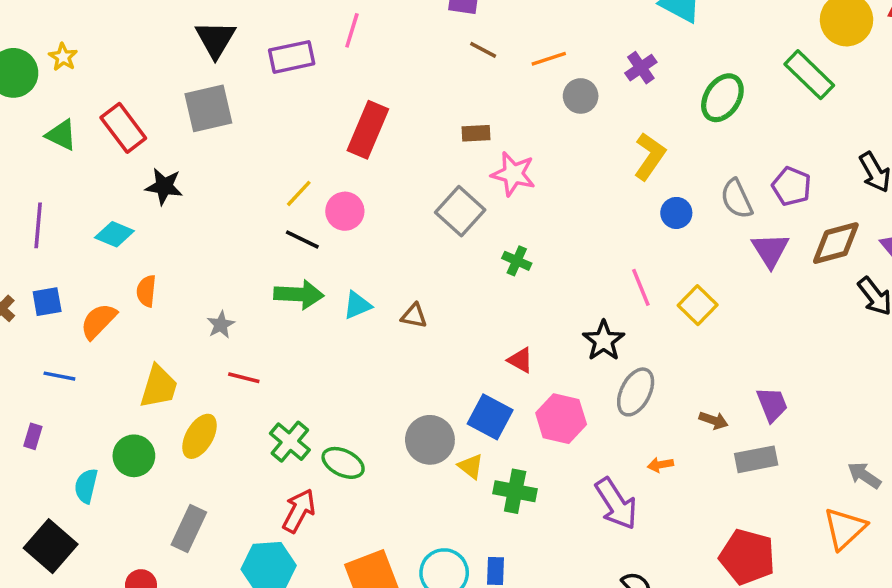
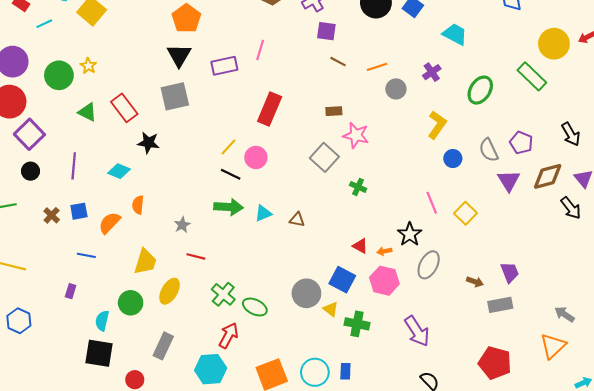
orange arrow: (660, 465) -> (384, 251), moved
black square: (51, 546) -> (99, 353), moved, turned -32

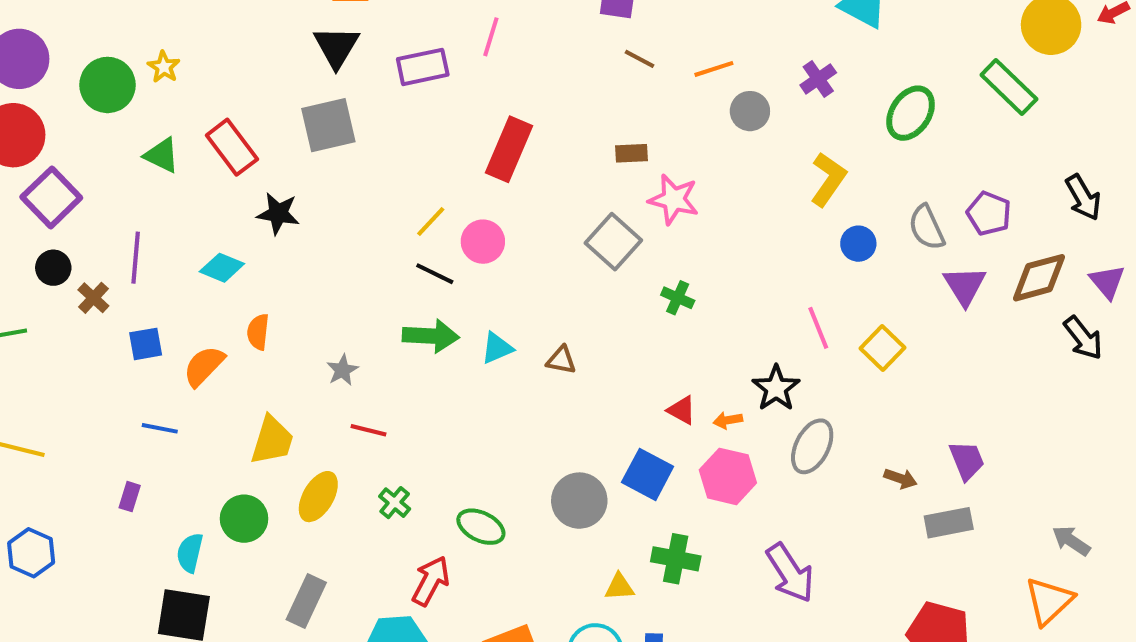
brown cross: (52, 215) -> (93, 298), moved
green cross: (223, 294) -> (395, 503), moved, size x0.7
yellow triangle: (331, 309) -> (619, 587), moved, turned -42

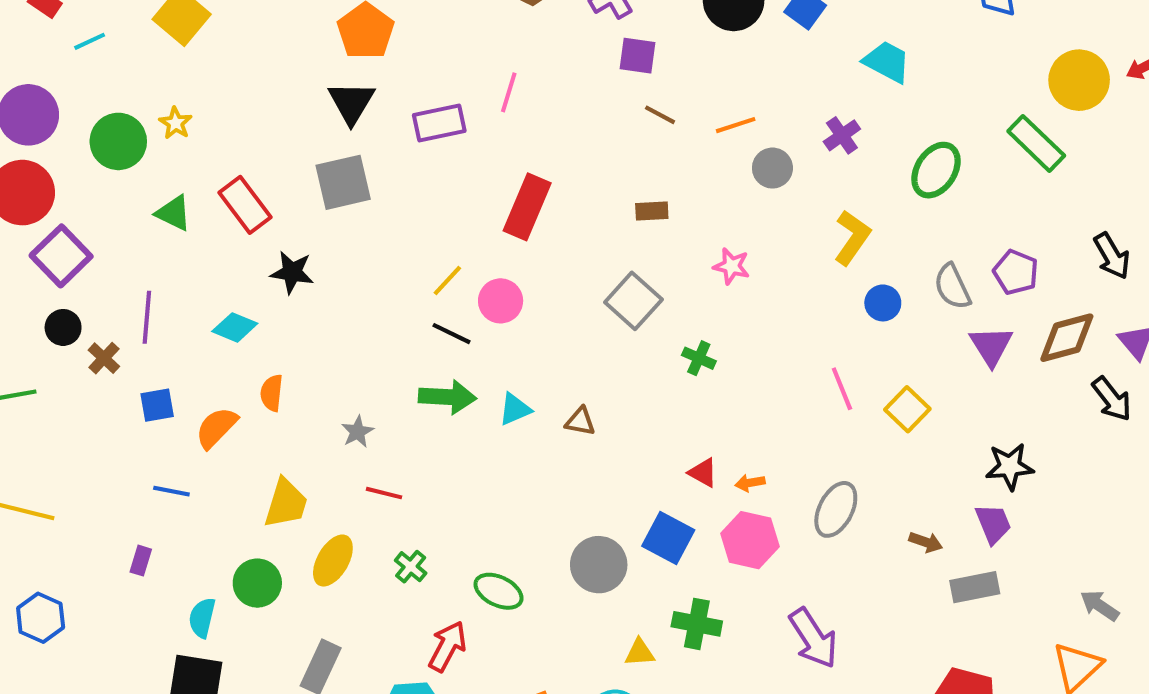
pink star: (674, 199) -> (732, 266), moved, size x0.7
black star: (776, 388) -> (1010, 466), moved, turned 30

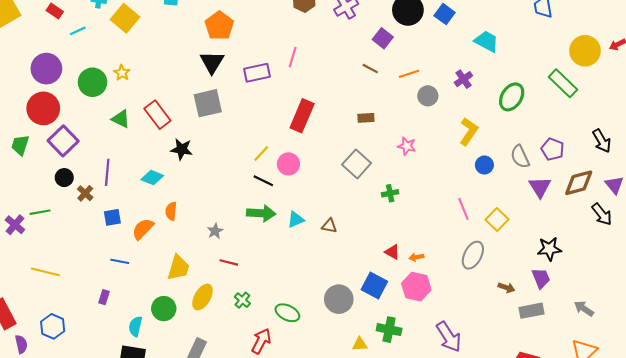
purple square: (638, 56) -> (383, 38), moved, turned 30
green cross: (699, 358) -> (390, 193), turned -35
gray ellipse: (836, 509) -> (473, 255), moved
gray arrow: (1100, 606) -> (584, 309), moved

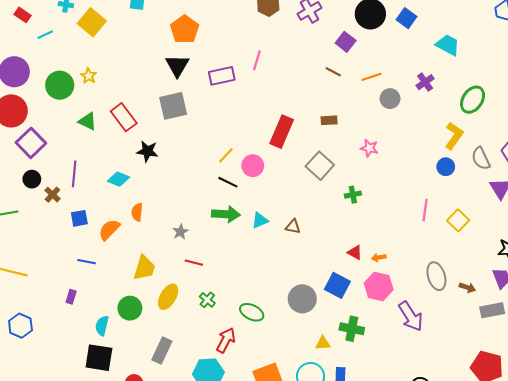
red rectangle: (302, 116) -> (282, 132), moved
yellow L-shape: (469, 131) -> (454, 136), moved
pink line: (463, 209) -> (425, 210), turned 30
gray ellipse: (473, 255) -> (436, 276), moved, turned -44
purple arrow: (449, 337) -> (411, 316), moved

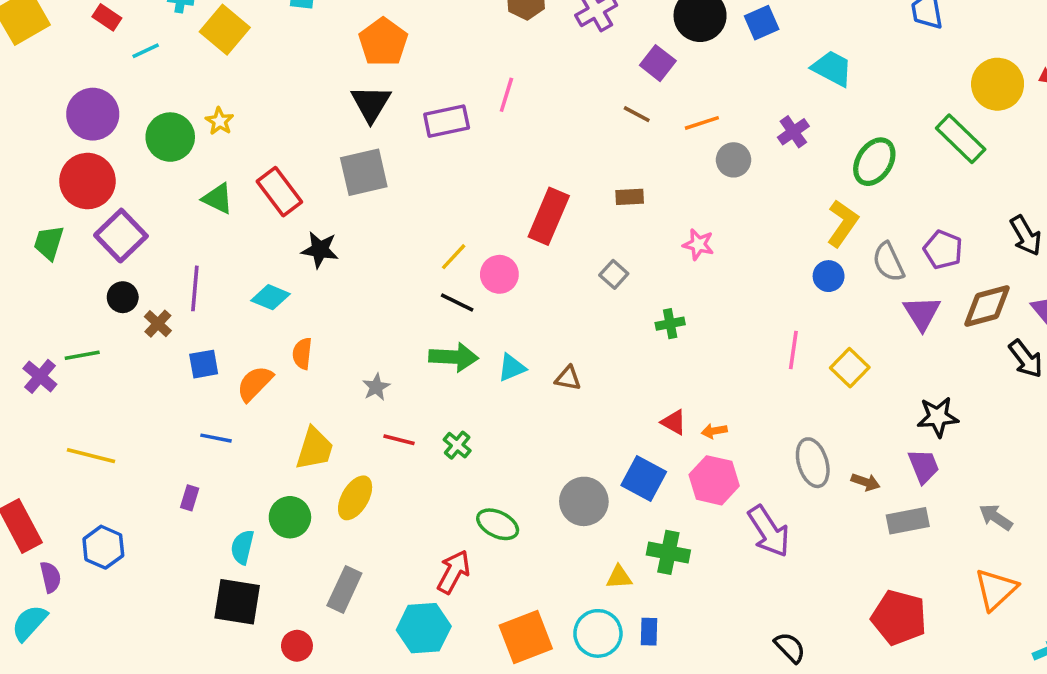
blue square: (407, 18) -> (762, 23), turned 30
gray square: (320, 166) -> (614, 274), size x0.6
green cross: (207, 300) -> (457, 445), moved

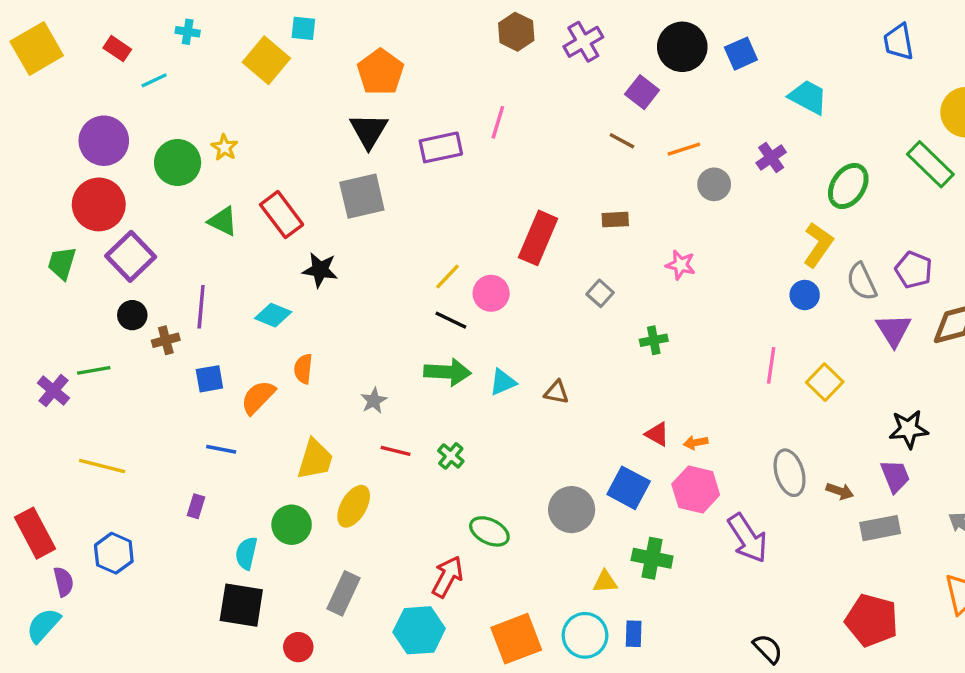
yellow square: (225, 30) -> (266, 60), moved
brown cross: (158, 324) -> (166, 340), turned 32

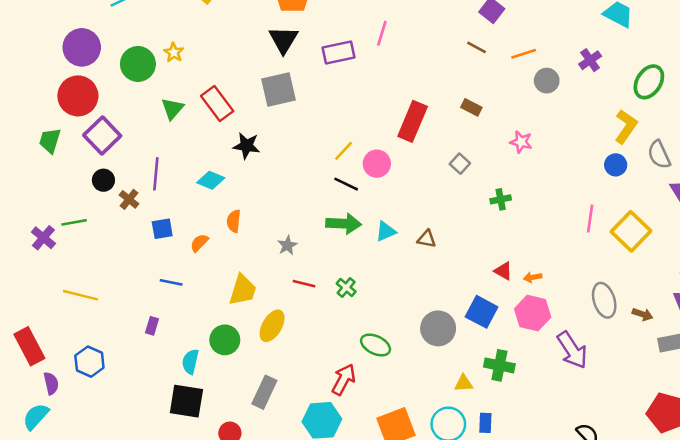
brown rectangle: (615, 220) -> (471, 107), turned 30
green triangle: (223, 221) -> (172, 109), turned 45
brown cross: (166, 340) -> (129, 199), turned -36
yellow square: (825, 382) -> (631, 231), size x1.4
orange semicircle: (258, 397) -> (199, 243), size x0.7

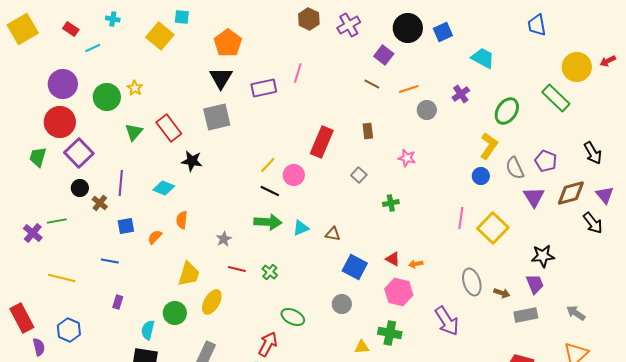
brown rectangle: (471, 107) -> (368, 131), turned 56
blue line: (171, 282) -> (110, 261), moved
blue square: (482, 312) -> (355, 267), moved
pink hexagon: (533, 313) -> (399, 292), moved
gray circle: (438, 328) -> (342, 304), size x0.7

